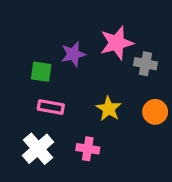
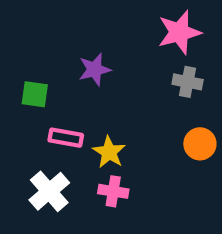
pink star: (117, 43) -> (179, 32), moved
green square: (41, 72) -> (35, 94), moved
yellow star: (109, 109) -> (109, 152), moved

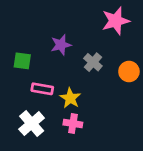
gray cross: (188, 82) -> (93, 62), moved, turned 30
orange circle: (200, 144) -> (129, 71), moved

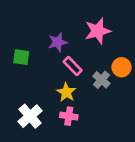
pink star: (116, 21) -> (98, 31), moved
gray cross: (93, 62) -> (101, 80), moved
pink rectangle: (42, 89) -> (73, 66), moved, turned 36

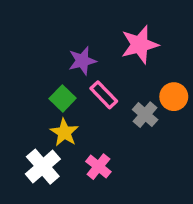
green square: (21, 57) -> (63, 98), moved, turned 36
yellow star: (66, 92) -> (64, 132), moved
pink cross: (69, 116) -> (98, 167), turned 30

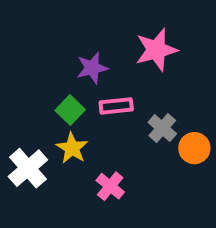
pink rectangle: (104, 95) -> (116, 106), turned -52
orange circle: (174, 97) -> (194, 148), moved
white cross: (43, 167) -> (28, 168), moved

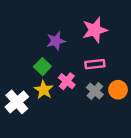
pink rectangle: (116, 106) -> (95, 64), moved
gray cross: (162, 128) -> (95, 91), moved
pink cross: (110, 186) -> (67, 81), moved

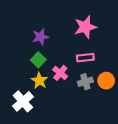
purple star: (56, 41) -> (40, 37), moved
gray cross: (95, 91) -> (85, 82), turned 32
white cross: (17, 102) -> (23, 101), moved

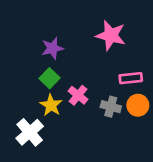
pink star: (85, 27) -> (111, 35), turned 30
pink rectangle: (85, 58) -> (131, 78), moved
gray cross: (85, 82) -> (111, 107), turned 32

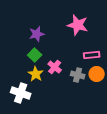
white cross: (30, 132) -> (21, 93), turned -30

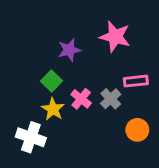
purple star: (37, 34) -> (69, 50), moved
orange circle: (97, 74) -> (137, 130), moved
gray cross: (78, 75) -> (111, 99), moved, turned 32

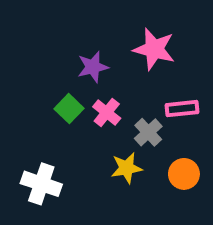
pink cross: (81, 99) -> (107, 112), moved
yellow star: (53, 109) -> (126, 168), moved, turned 30

